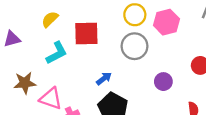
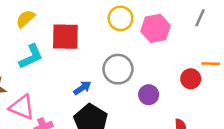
gray circle: (134, 46) -> (118, 69), moved

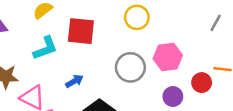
pink hexagon: (155, 28) -> (168, 57), moved
blue arrow: (82, 88) -> (74, 81), moved
purple circle: (149, 95) -> (173, 96), moved

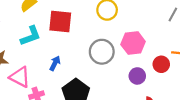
blue arrow: (74, 81) -> (55, 63), turned -32

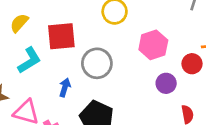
gray circle: (102, 52) -> (97, 63), moved

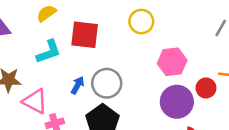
gray circle: (97, 63) -> (107, 83), moved
purple circle: (166, 83) -> (177, 102), size x1.6

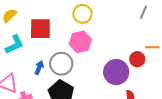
pink hexagon: (172, 62) -> (80, 42), moved

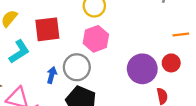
red circle: (137, 59) -> (171, 63), moved

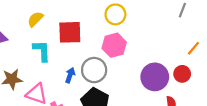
orange line: (181, 35) -> (193, 48), turned -48
cyan L-shape: (19, 52) -> (42, 51), turned -65

